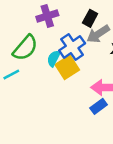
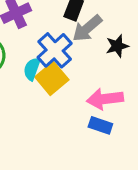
blue rectangle: (99, 106) -> (100, 125), turned 63

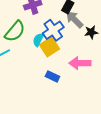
gray arrow: (87, 28) -> (74, 19), turned 78
blue rectangle: (100, 125) -> (52, 76), moved

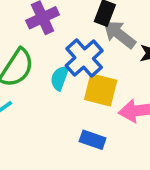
yellow square: (49, 47) -> (101, 90), moved, turned -36

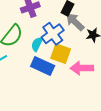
blue rectangle: (93, 140) -> (43, 66), moved, size x1.5

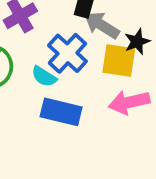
cyan semicircle: (37, 44) -> (44, 76), turned -72
yellow square: (61, 54) -> (119, 61), moved

